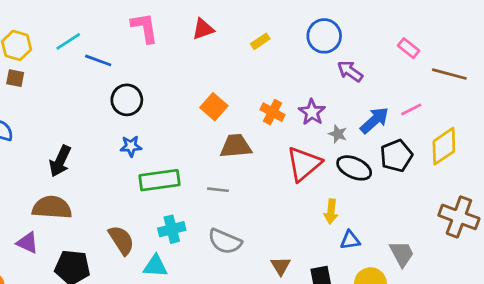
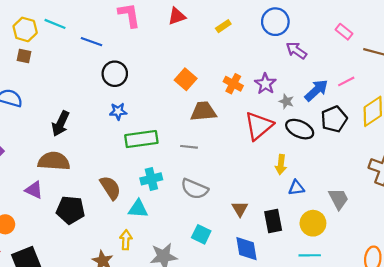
cyan line: (68, 41) -> (55, 24), moved, turned 55

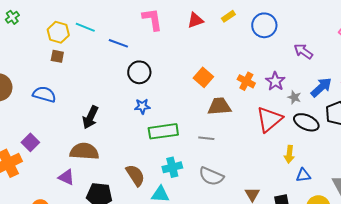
blue circle: (275, 22) -> (264, 25), moved
yellow rectangle: (223, 26) -> (228, 16), moved

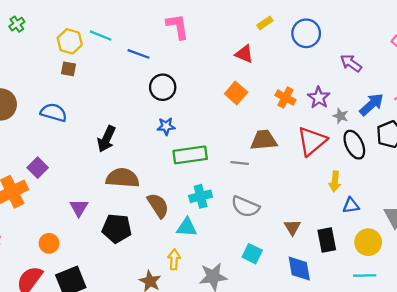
red triangle: (195, 20) -> (244, 54), moved, turned 42
brown trapezoid: (219, 106) -> (264, 140), moved
black ellipse: (306, 122) -> (354, 145), turned 40
brown semicircle: (84, 151) -> (122, 178), moved
purple triangle: (66, 177) -> (79, 208), turned 36

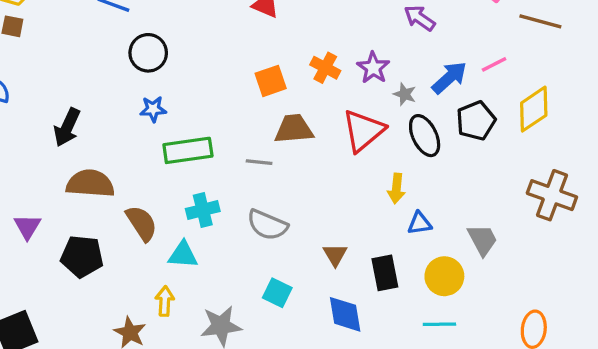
orange square: (236, 93) -> (271, 81), moved, turned 30

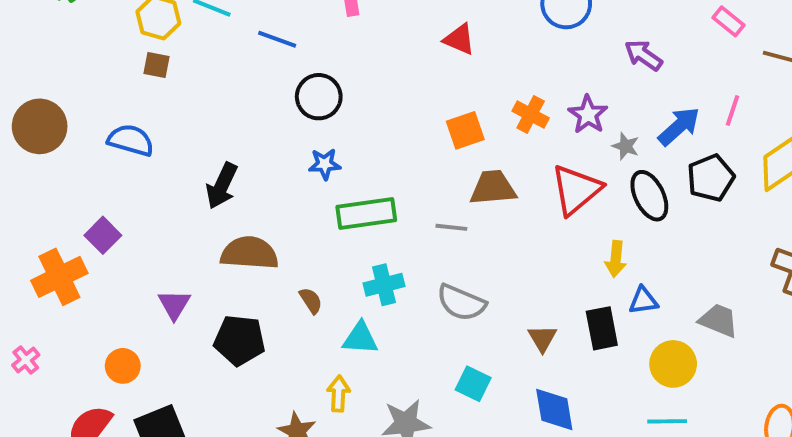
pink line: (494, 64) -> (732, 111), turned -45
brown semicircle: (142, 223) -> (311, 301), size x0.6
gray trapezoid: (482, 240) -> (719, 320), turned -40
black rectangle: (385, 273) -> (602, 328), moved

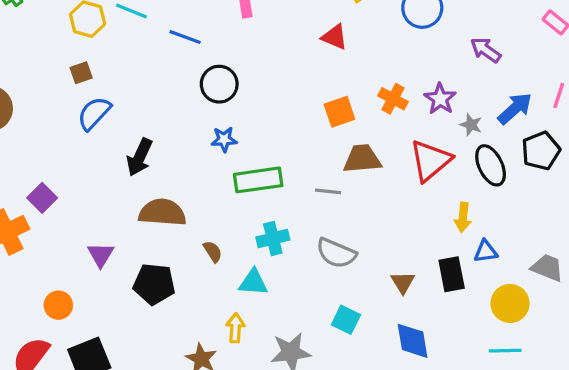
brown square: (156, 65) -> (81, 73), moved, turned -30
blue semicircle: (131, 140) -> (94, 113), moved, turned -63

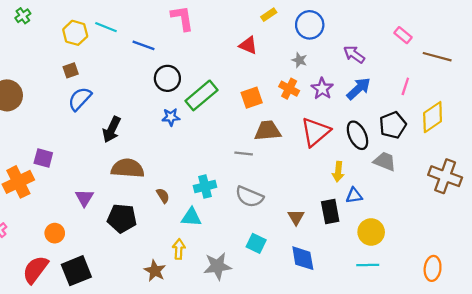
blue arrow: (515, 109) -> (359, 89), moved
gray star: (471, 125) -> (299, 60), moved
green rectangle: (258, 180) -> (202, 95), moved, turned -32
purple square: (42, 198) -> (43, 158), turned -30
gray trapezoid: (547, 268) -> (385, 161), moved

